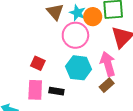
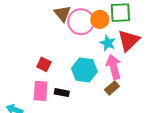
cyan star: (77, 13) -> (108, 43), moved
pink circle: (75, 35) -> (81, 22), moved

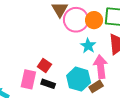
cyan star: (108, 43) -> (88, 46), moved
red square: (44, 64) -> (44, 66), moved
cyan hexagon: (84, 70) -> (79, 79), moved

